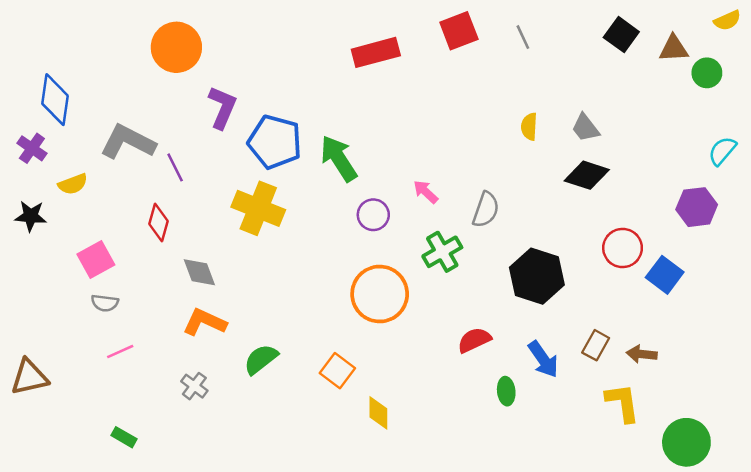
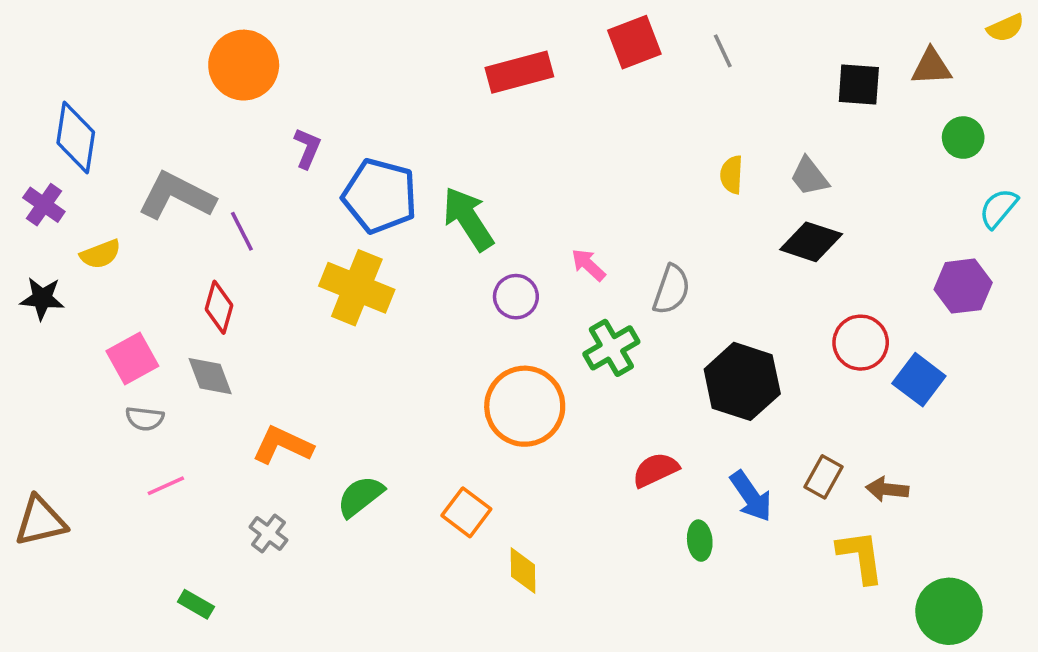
black square: (621, 35) -> (859, 84), moved, turned -32
green circle: (707, 73) -> (963, 138), moved
purple L-shape: (222, 107) -> (307, 148), size x0.7
gray diamond: (199, 272) -> (210, 376), moved
green rectangle: (124, 437) -> (196, 604), moved

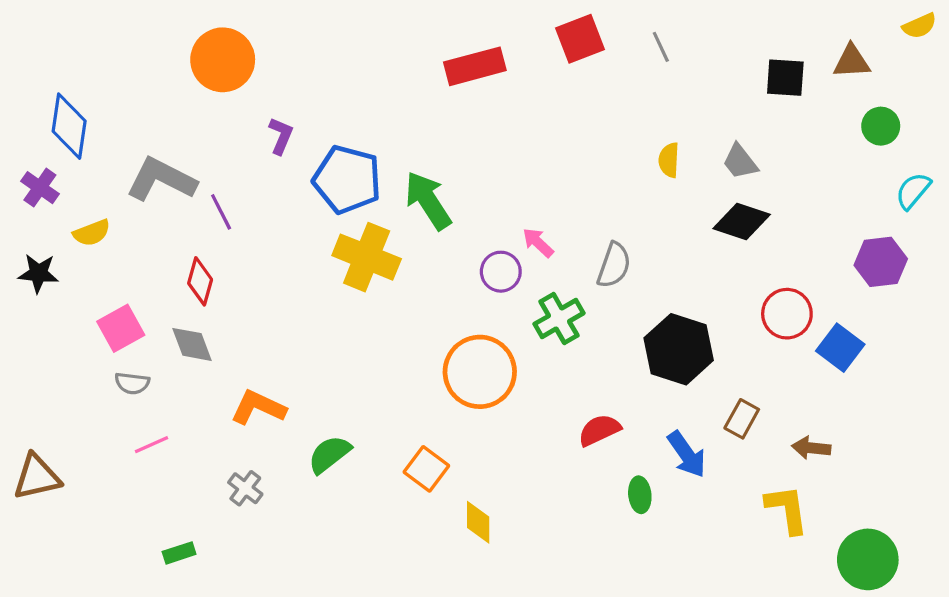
yellow cross: (357, 288) -> (367, 257), moved
purple circle: (516, 297) -> (501, 272), moved
brown rectangle: (823, 477) -> (742, 419), moved
green rectangle: (196, 604) -> (179, 553), turned -48

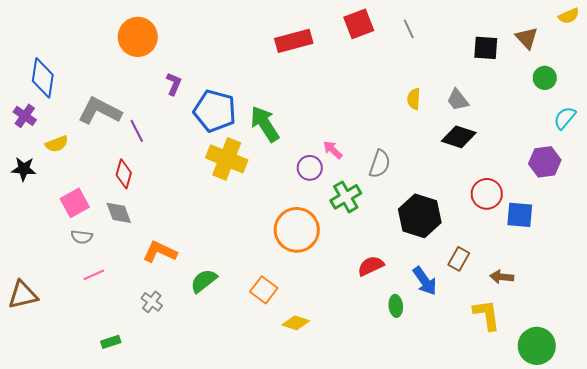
brown triangle: (852, 61) -> (527, 38), turned 50
blue square: (840, 348) -> (520, 215), turned -32
yellow diamond: (478, 522) -> (296, 323), turned -72

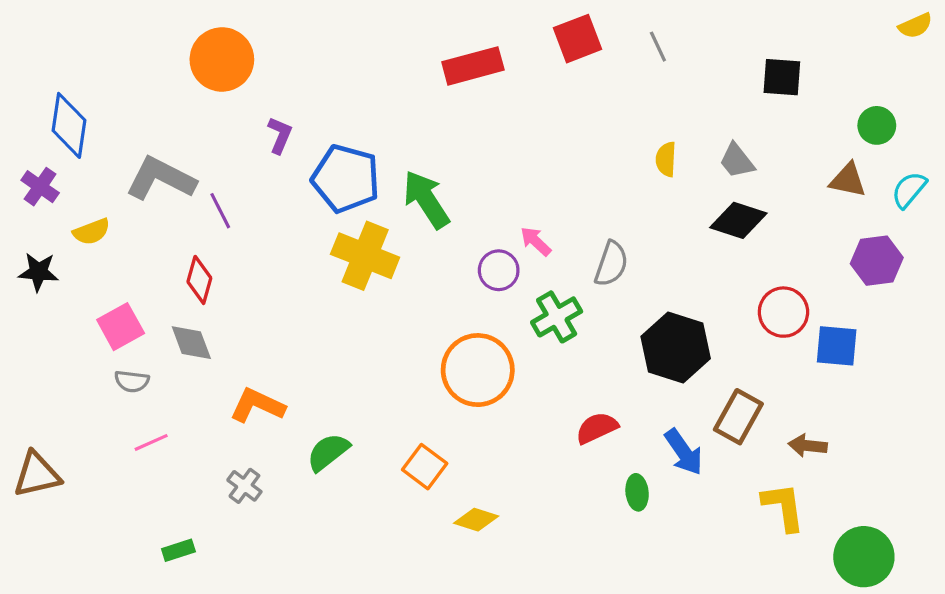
brown triangle: (527, 38) -> (848, 180), moved, turned -35
brown rectangle: (459, 259) -> (738, 417), size x1.4

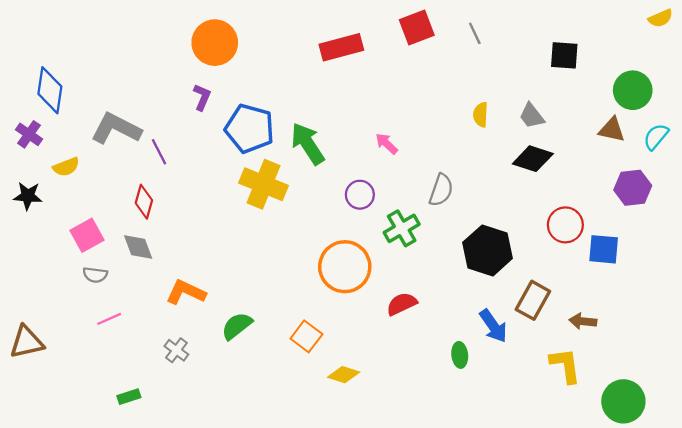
orange circle: (222, 59) -> (215, 43), moved
green circle: (877, 125) -> (633, 90), size x1.4
pink arrow: (536, 241) -> (387, 144), moved
red semicircle: (597, 428) -> (402, 304), moved

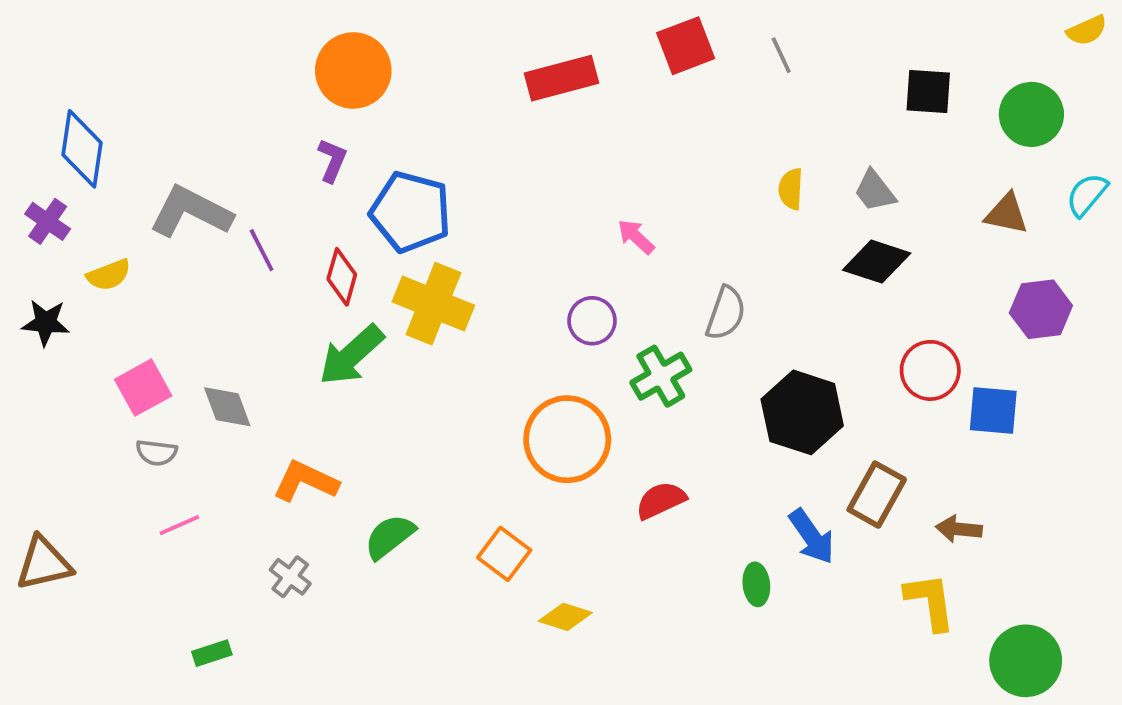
green circle: (633, 90) -> (1031, 114), moved
cyan semicircle: (656, 137) -> (1087, 195), moved
green arrow: (308, 144) -> (351, 355), moved, turned -99
red diamond: (144, 202) -> (342, 277), moved

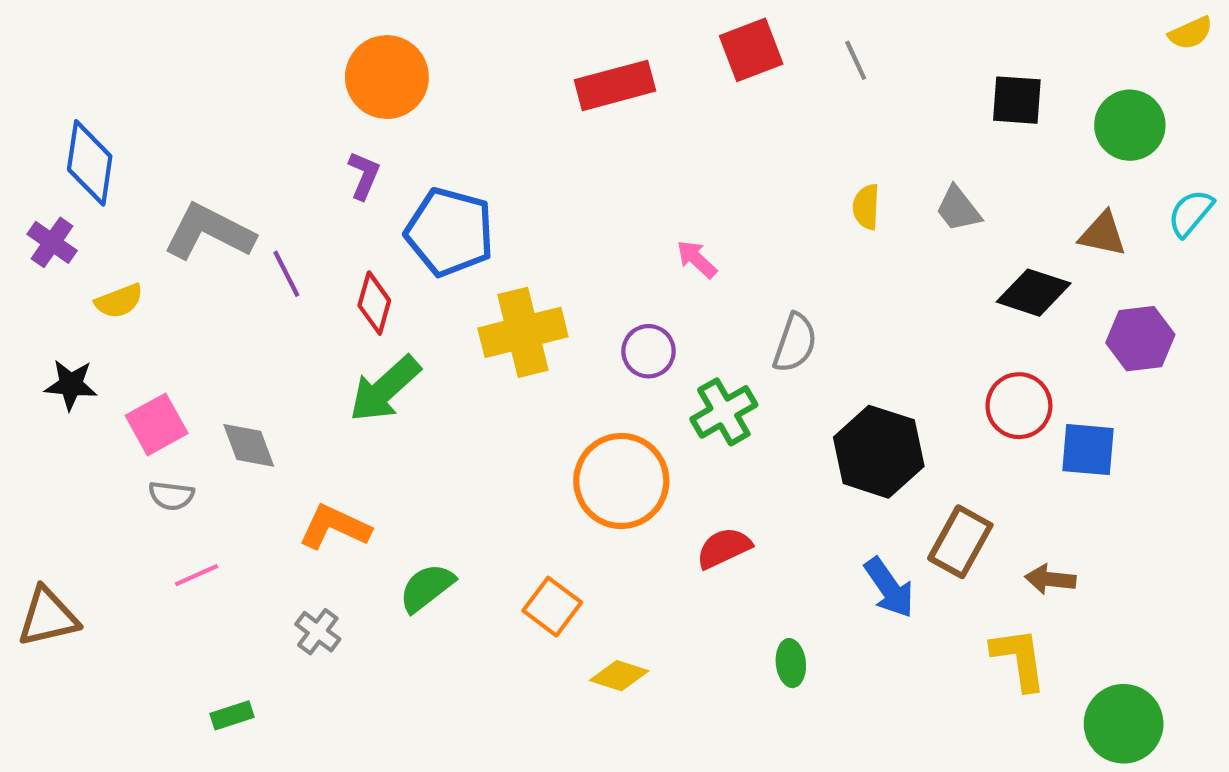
black diamond: (877, 262) -> (1034, 293), moved
yellow cross: (433, 304) -> (523, 332), moved, turned -36
black star: (46, 323) -> (71, 385), moved
green ellipse: (756, 584) -> (791, 663), moved

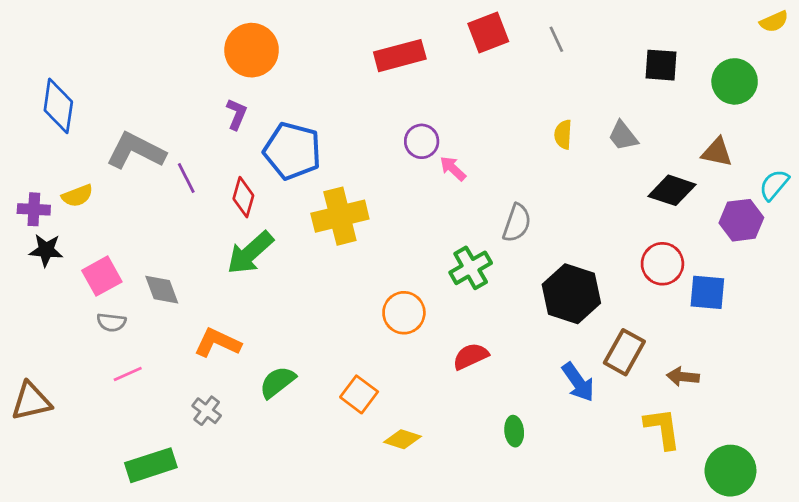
cyan semicircle: (1191, 213) -> (774, 185), moved
purple cross: (52, 242) -> (34, 209), moved, turned -32
purple circle: (649, 351) -> (422, 141), moved
orange circle: (621, 481) -> (404, 313), size x0.7
green rectangle: (232, 715) -> (151, 465), size x1.8

